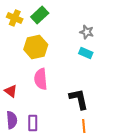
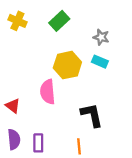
green rectangle: (40, 15) -> (59, 21), moved
yellow hexagon: (36, 47) -> (67, 65), moved
orange line: (84, 126) -> (79, 146), moved

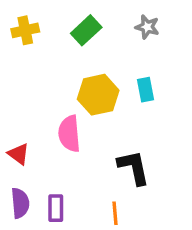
yellow cross: (17, 21) -> (25, 30), turned -36
gray star: (101, 37) -> (147, 27), moved
cyan rectangle: (100, 62) -> (145, 90), turned 56

